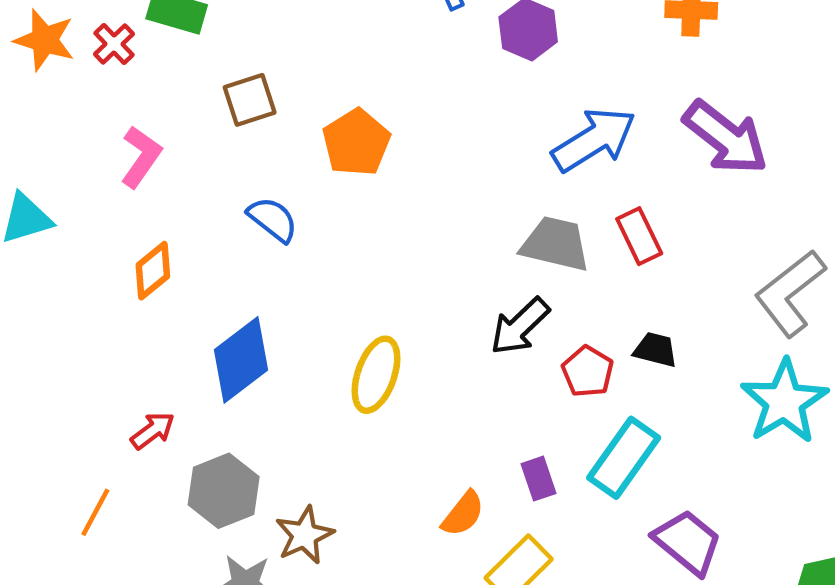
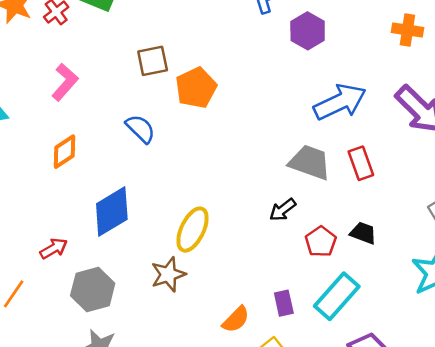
brown square: (250, 100) -> (153, 61), moved
black arrow: (520, 326) -> (283, 210), size x0.7
brown star: (304, 535) -> (168, 274), moved

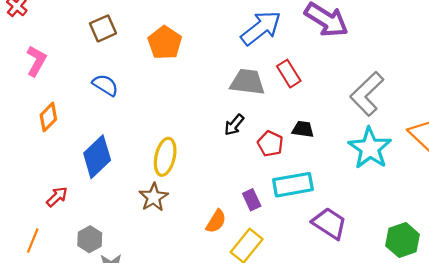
orange pentagon: (196, 88) -> (165, 43), moved
gray hexagon: (93, 290) -> (90, 239), moved, size x0.7
cyan rectangle: (337, 296) -> (293, 185), turned 51

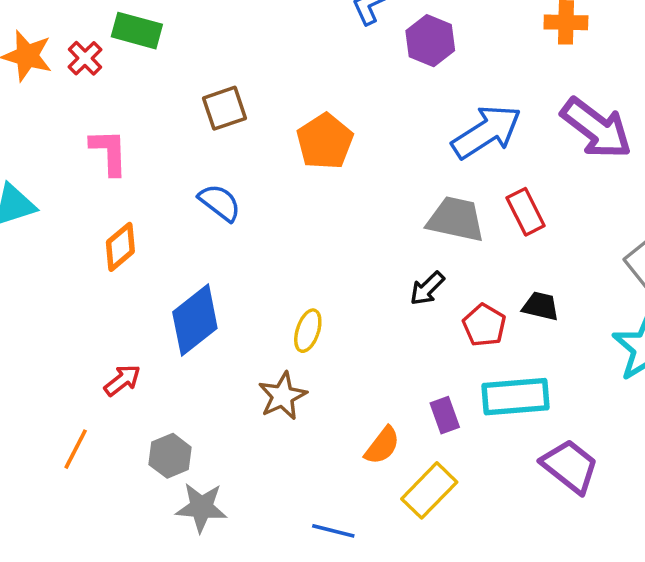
pink L-shape: (36, 61) -> (109, 152), turned -36
yellow ellipse: (165, 157) -> (308, 331), size x0.7

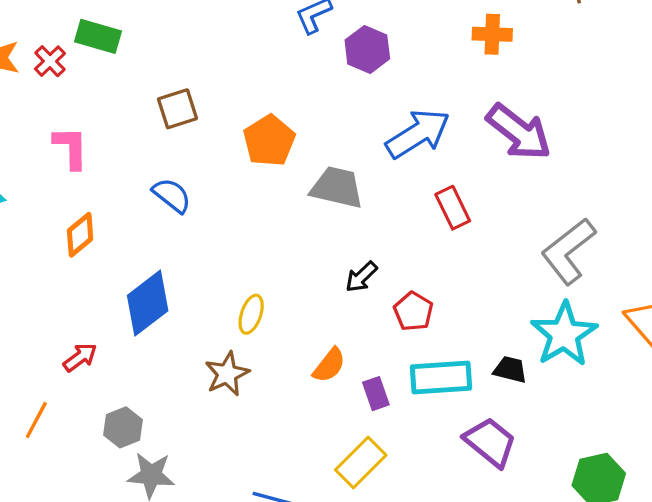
gray trapezoid: (456, 219) -> (337, 187), moved
black trapezoid: (541, 306) -> (510, 369), moved
orange semicircle: (382, 446) -> (329, 365), moved

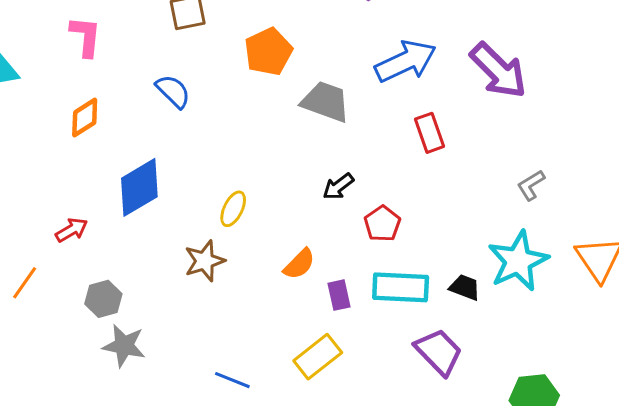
gray L-shape: (568, 251) -> (531, 185), size x0.5

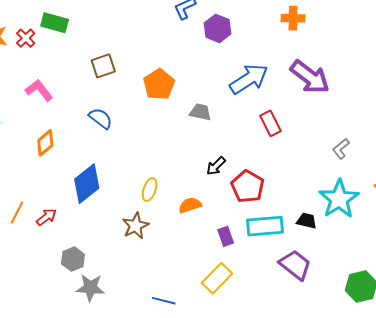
pink L-shape: (86, 36) -> (39, 90), turned -36
gray trapezoid: (326, 102) -> (200, 112), size x0.7
red pentagon: (382, 224) -> (248, 186), size x1.4
orange semicircle: (299, 264) -> (190, 205), moved, turned -145
orange line: (25, 283) -> (17, 212), moved

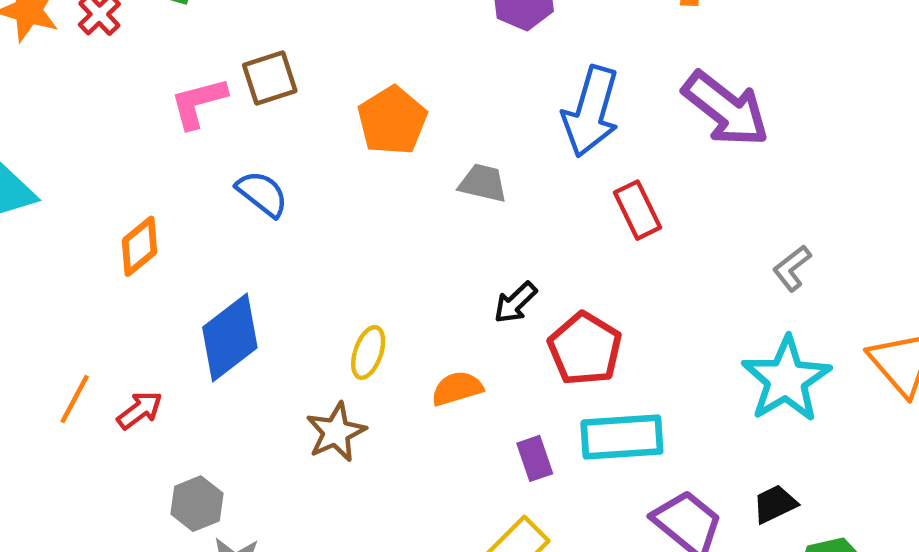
blue arrow: (249, 79) -> (591, 111), turned 138
pink L-shape: (39, 90) -> (198, 103), moved, turned -68
black trapezoid: (307, 221) -> (775, 504), moved, turned -40

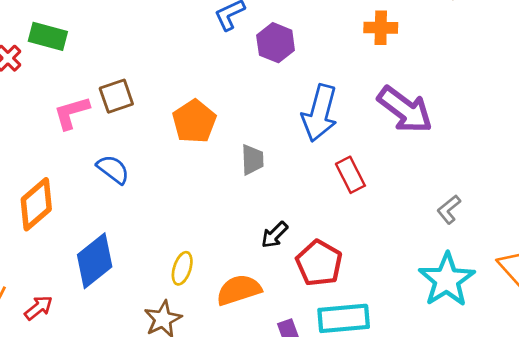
gray trapezoid: (483, 183) -> (252, 160), turned 76
orange diamond: (140, 246) -> (36, 204), size x1.4
orange semicircle: (457, 388) -> (239, 290), size x1.4

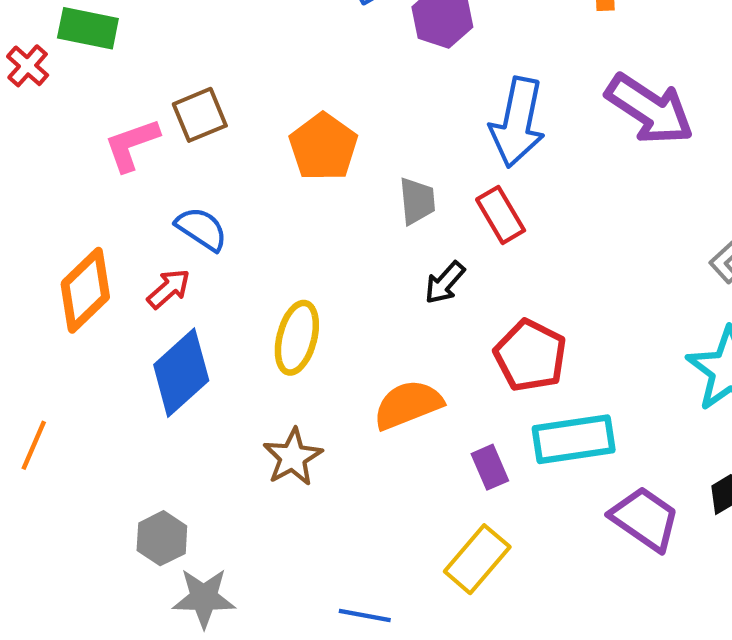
red rectangle: (350, 175) -> (501, 215), moved
black arrow: (274, 235) -> (445, 283), moved
yellow ellipse: (182, 268) -> (297, 338), moved, size x1.4
red arrow: (38, 308) -> (169, 289), moved

